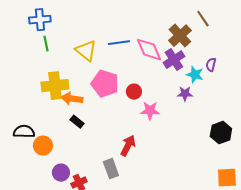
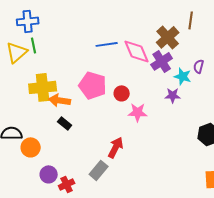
brown line: (203, 19) -> (191, 20), turned 42
yellow triangle: (86, 51) -> (17, 52), moved, turned 40
gray rectangle: (111, 169) -> (99, 170), turned 60

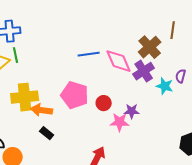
purple star: (173, 95) -> (132, 111), moved

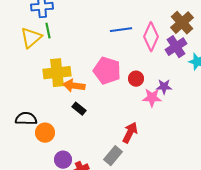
pink diamond: (119, 61) -> (151, 37), turned 48

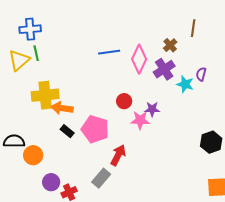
brown cross: (182, 23) -> (170, 45), size x0.6
pink pentagon: (107, 71) -> (95, 129), moved

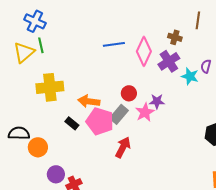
blue cross: (30, 29) -> (35, 21), turned 30
brown cross: (170, 45) -> (175, 37), turned -32
orange arrow: (62, 108) -> (89, 101), moved
pink star: (140, 120) -> (145, 112), turned -30
gray rectangle: (101, 178) -> (119, 114), moved

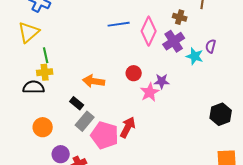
green line: (41, 45) -> (46, 55), moved
yellow cross: (50, 87) -> (45, 72), moved, size x0.6
gray rectangle: (119, 114) -> (85, 121), moved
pink pentagon: (100, 121) -> (105, 135), moved
black semicircle: (19, 133) -> (34, 87), moved

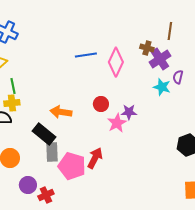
purple cross: (174, 41) -> (160, 59), moved
black rectangle: (77, 103) -> (44, 134), size x1.6
gray rectangle: (85, 121) -> (52, 152), turned -42

